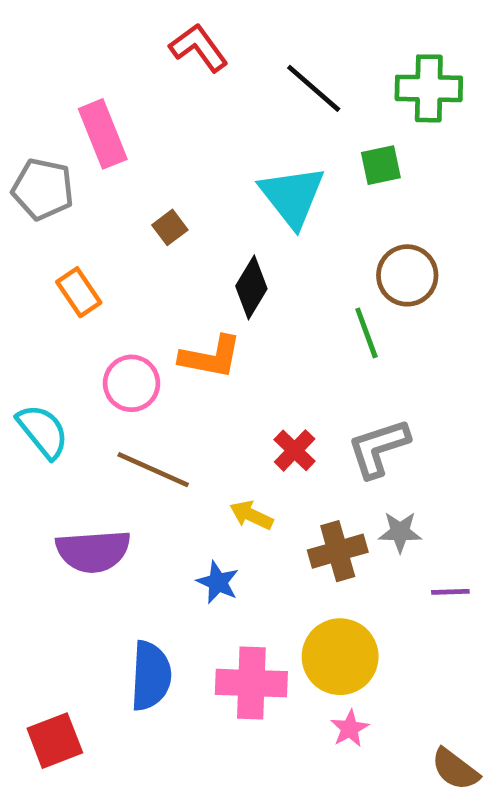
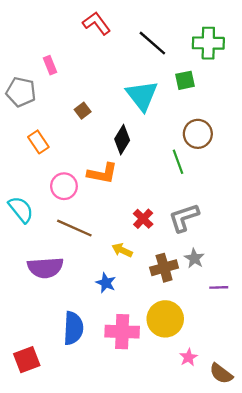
pink rectangle: (103, 134) -> (50, 65), size x0.6
gray star: (400, 532) -> (194, 258), turned 30
pink star: (350, 729) -> (189, 357), moved

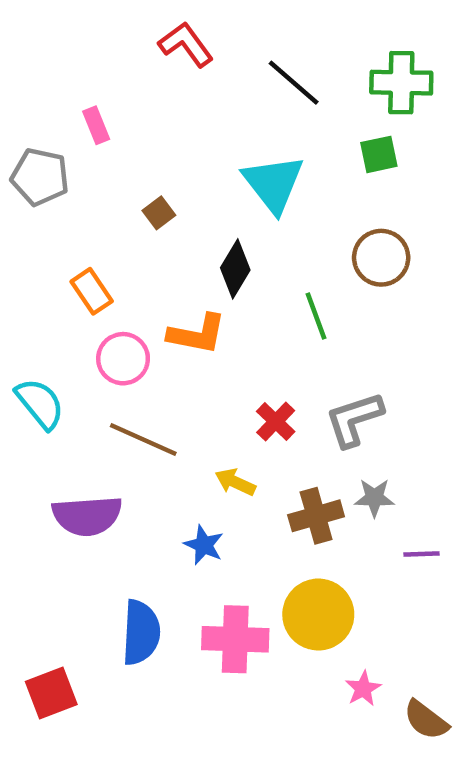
green square: (185, 80) -> (379, 154), moved
orange rectangle: (38, 142) -> (92, 291), moved
green line: (178, 162) -> (316, 316), moved
gray star: (194, 258) -> (374, 498), turned -30

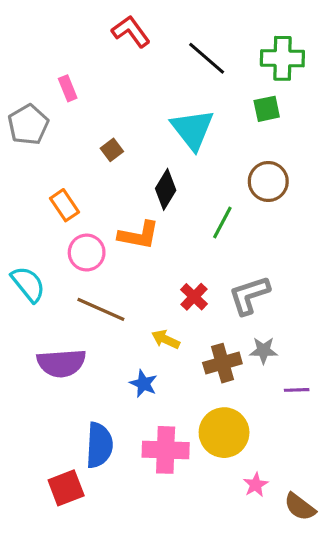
gray pentagon: (40, 177) -> (28, 125), turned 30
green line: (316, 316) -> (222, 223), turned 48
red square: (51, 693) -> (66, 488), moved

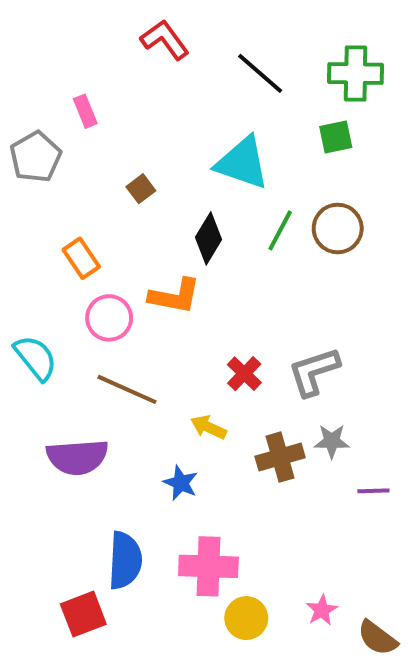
cyan triangle: (192, 129) -> (242, 163), turned -33
green line: (222, 223) -> (280, 230), moved
yellow circle: (224, 433) -> (246, 618), moved, size x0.7

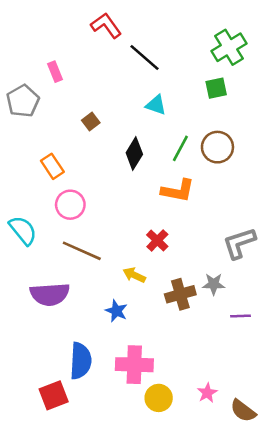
black line: (260, 73) -> (145, 57), moved
green cross: (356, 73) -> (229, 47), turned -32
cyan triangle: (242, 163) -> (156, 105), size x0.6
orange L-shape: (175, 296) -> (178, 191), moved
gray L-shape: (314, 372) -> (239, 243), moved

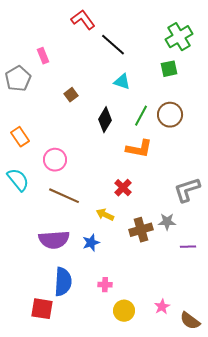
orange rectangle: (52, 166) -> (20, 137), moved
purple semicircle: (50, 294) -> (54, 240), moved
blue star: (116, 311) -> (91, 243), turned 30
pink cross: (134, 365) -> (105, 285), size x0.5
red square: (54, 395) -> (42, 309), turned 30

